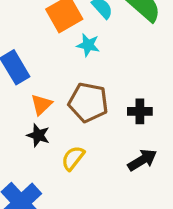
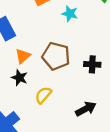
cyan star: (88, 45) -> (70, 14), moved
black arrow: (142, 160) -> (86, 109), moved

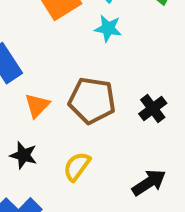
black cross: (92, 64) -> (153, 108), turned -35
black star: (19, 78) -> (23, 155), moved

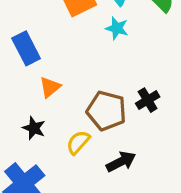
brown pentagon: (92, 100) -> (106, 111), moved
black arrow: (149, 183) -> (121, 162), moved

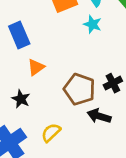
yellow semicircle: (78, 142) -> (51, 133), moved
black arrow: (121, 162) -> (99, 116), moved, turned -140

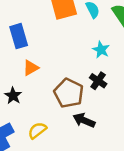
cyan star: (92, 24) -> (101, 50), moved
black cross: (113, 83) -> (98, 81), moved, turned -35

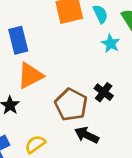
cyan star: (101, 50) -> (111, 43), moved
orange triangle: (31, 68) -> (30, 75), size x1.5

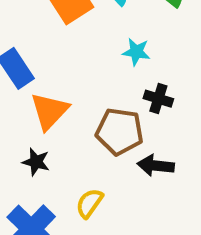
cyan star: (111, 43) -> (136, 52), moved

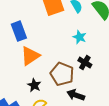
black star: (36, 162) -> (34, 85), moved

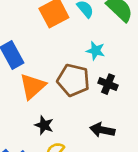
brown pentagon: (62, 74) -> (73, 80), moved

